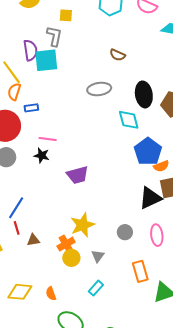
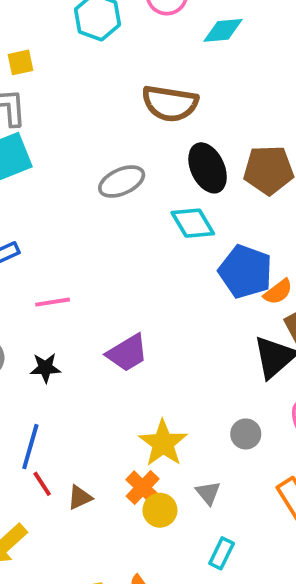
brown semicircle: (117, 55) -> (170, 103), moved, size x1.8
black star: (42, 155) -> (45, 368), moved

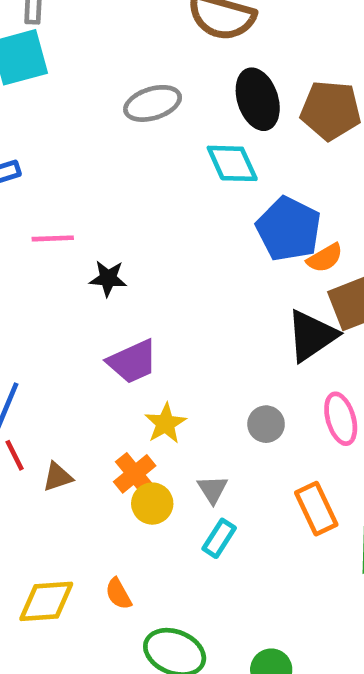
purple trapezoid: (127, 353) -> (132, 362), moved
black star: (45, 368) -> (108, 278), moved
yellow star: (163, 443) -> (165, 423), size x0.7
cyan rectangle: (222, 553) -> (219, 538), moved

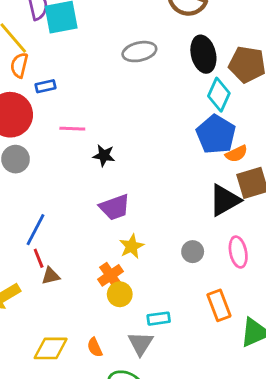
cyan diamond: (232, 163) -> (219, 95), moved, turned 44
brown triangle: (58, 477) -> (51, 276), moved
gray triangle: (213, 489) -> (141, 344), moved, size x1.4
cyan rectangle: (219, 538) -> (159, 319), turned 45

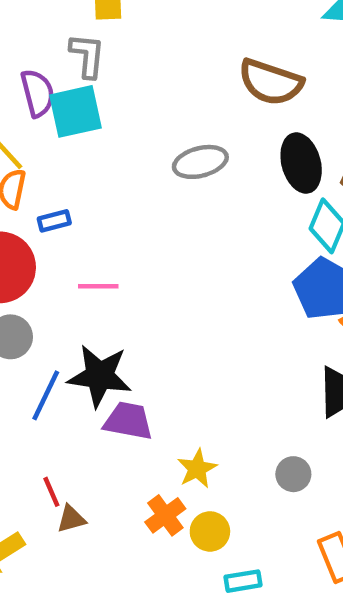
black star: (104, 156) -> (100, 376), moved, size x1.8
purple trapezoid: (115, 207) -> (128, 421), moved, turned -148
blue line: (35, 230) -> (46, 395), moved
yellow circle: (120, 294) -> (210, 531), moved

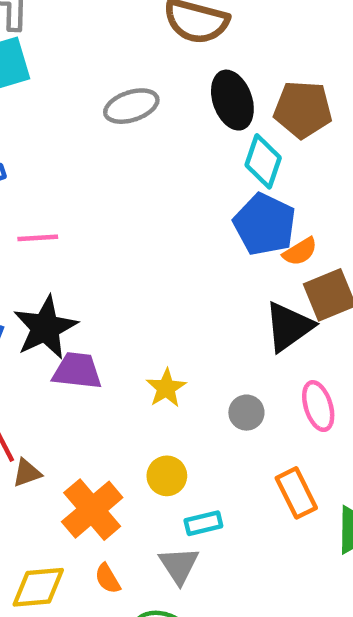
black star: (100, 376) -> (45, 328), turned -30
yellow star: (197, 469) -> (166, 388), moved
orange cross: (165, 515) -> (92, 510), moved, size x1.5

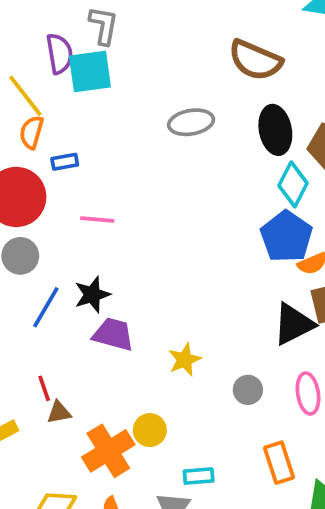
black star: (45, 328) -> (92, 295), size x0.7
yellow circle: (167, 476) -> (150, 430), moved

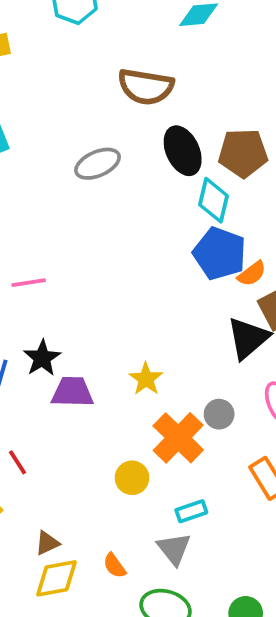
yellow star: (185, 360) -> (146, 379), moved
brown triangle: (59, 412) -> (47, 543), moved
orange cross: (108, 451) -> (178, 438), moved

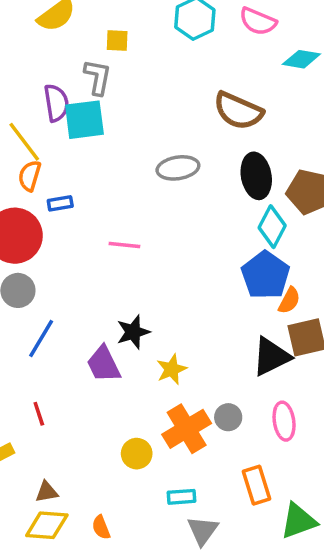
orange semicircle: (252, 274) -> (289, 300), turned -40
pink line: (29, 283) -> (124, 245), moved
black star: (42, 358) -> (133, 332), moved
purple trapezoid: (72, 392) -> (104, 364), turned -132
gray triangle: (174, 549) -> (203, 531), moved

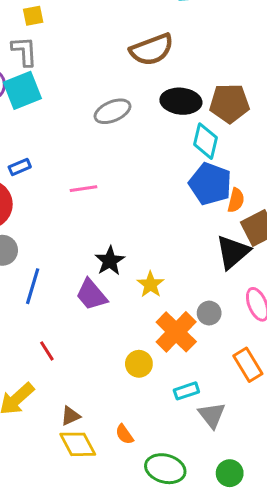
brown semicircle: (238, 111) -> (152, 50), turned -30
black ellipse: (256, 176) -> (181, 101), turned -60
yellow diamond: (47, 525) -> (78, 444), turned 72

